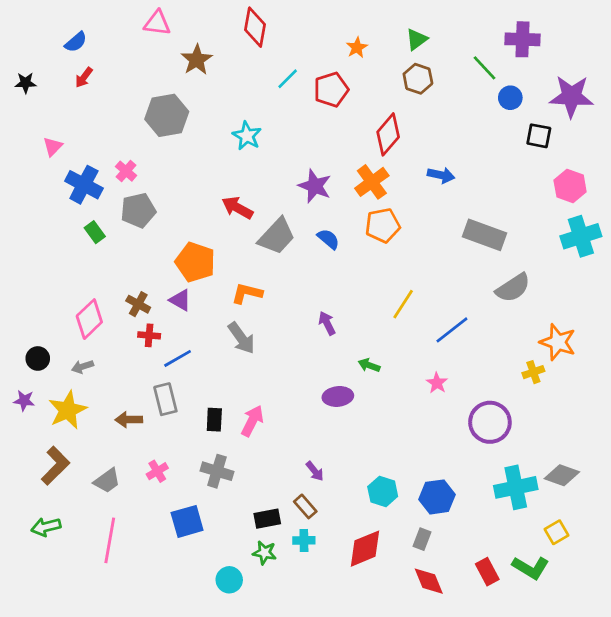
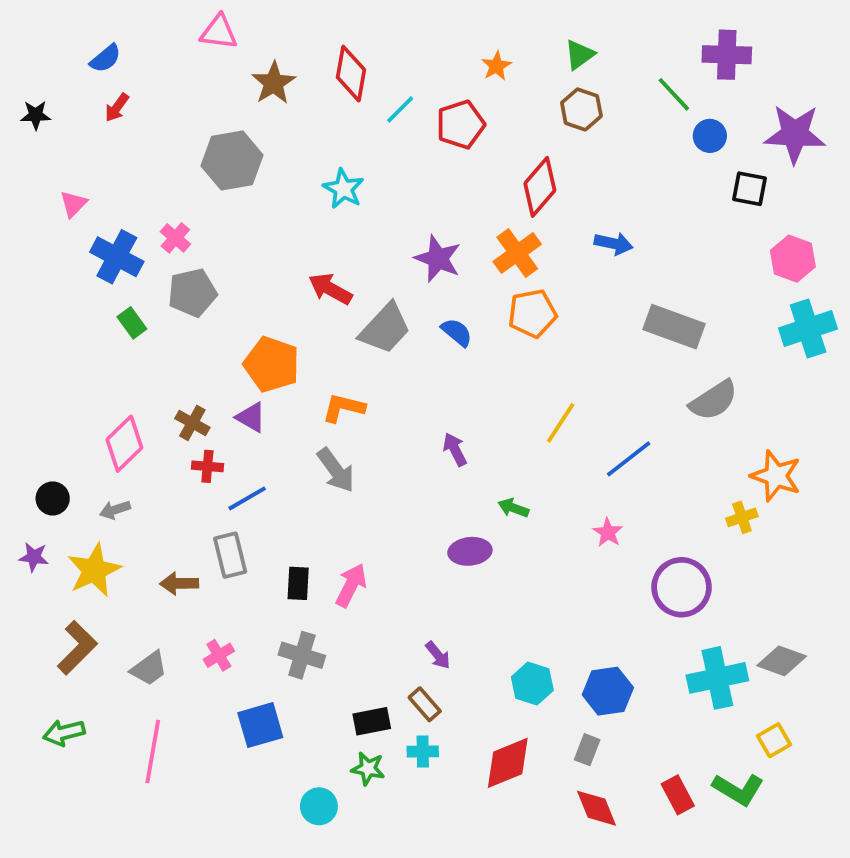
red diamond: (255, 27) -> (351, 74), moved

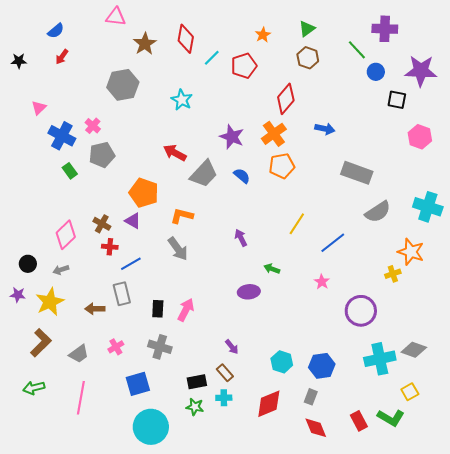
cyan cross: (808, 329) -> (428, 207), moved, turned 36
cyan circle: (319, 806) -> (151, 427), moved, size x1.8

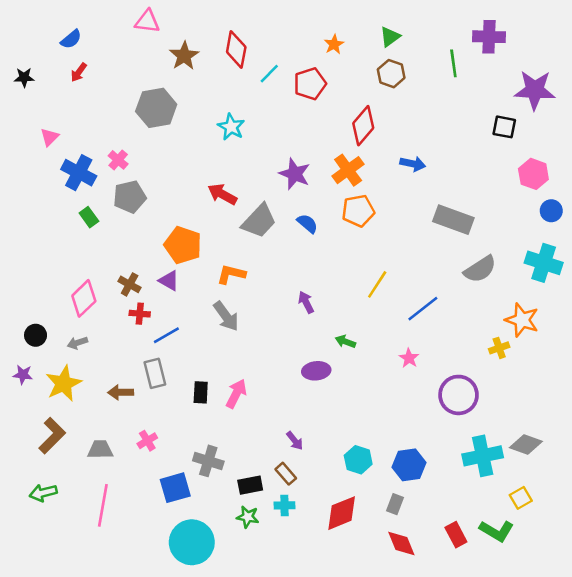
green line: (357, 50) -> (453, 63), turned 35
blue circle: (376, 72) -> (551, 211), moved
gray cross: (160, 347) -> (208, 461), moved
gray trapezoid: (79, 354) -> (100, 450), turned -145

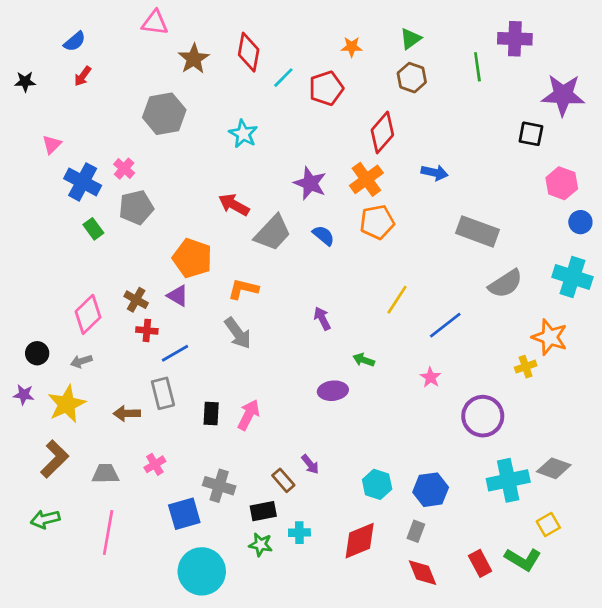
orange star: (334, 44) -> (352, 47), turned 30
brown rectangle: (286, 474) -> (283, 480), moved

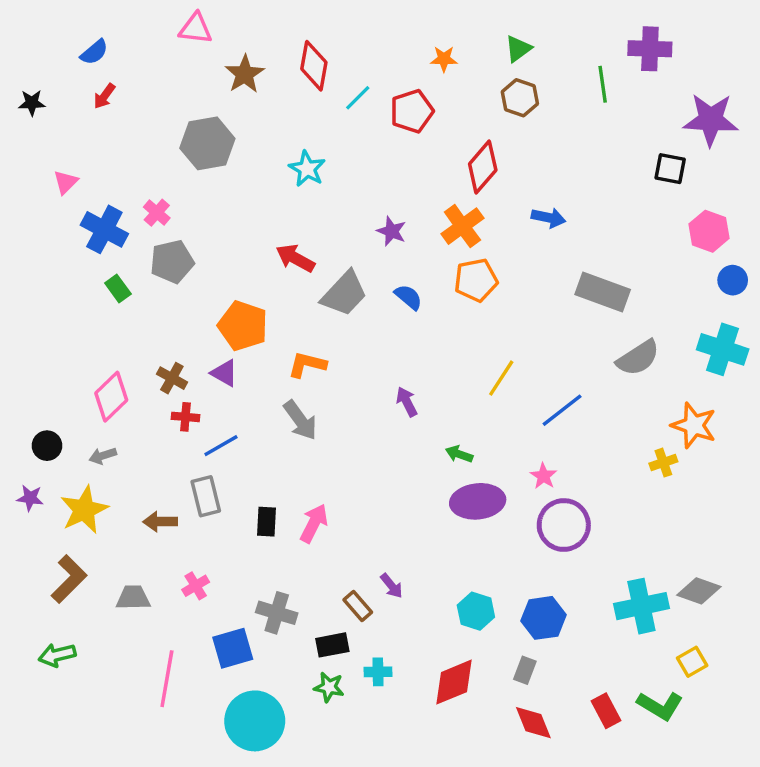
purple star: (310, 183) -> (392, 231), size x0.7
purple ellipse: (333, 391) -> (478, 501), moved, size x1.4
purple circle: (483, 416) -> (564, 525), moved
pink line: (108, 533) -> (167, 679), moved

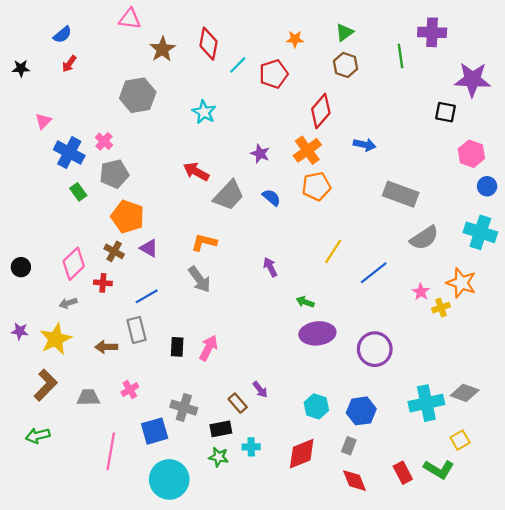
orange pentagon: (243, 326) -> (128, 217), moved
red cross: (185, 417) -> (103, 283), moved
black circle: (47, 446) -> (21, 267), moved
pink star: (544, 476) -> (421, 292), moved

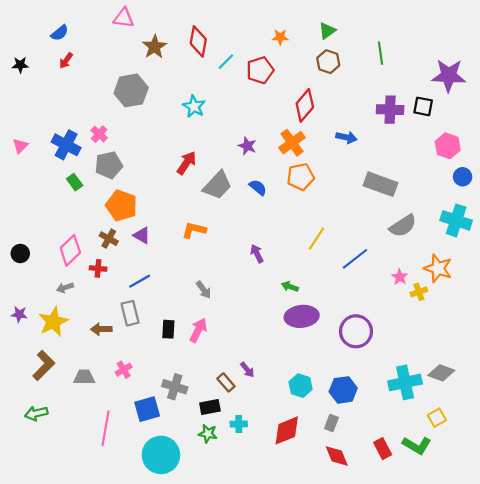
purple cross: (432, 32) -> (390, 110), moved
pink triangle: (43, 121) -> (20, 146), moved
red arrow: (196, 172) -> (187, 163), turned 95
gray arrow: (200, 279) -> (204, 290), moved, size x0.7

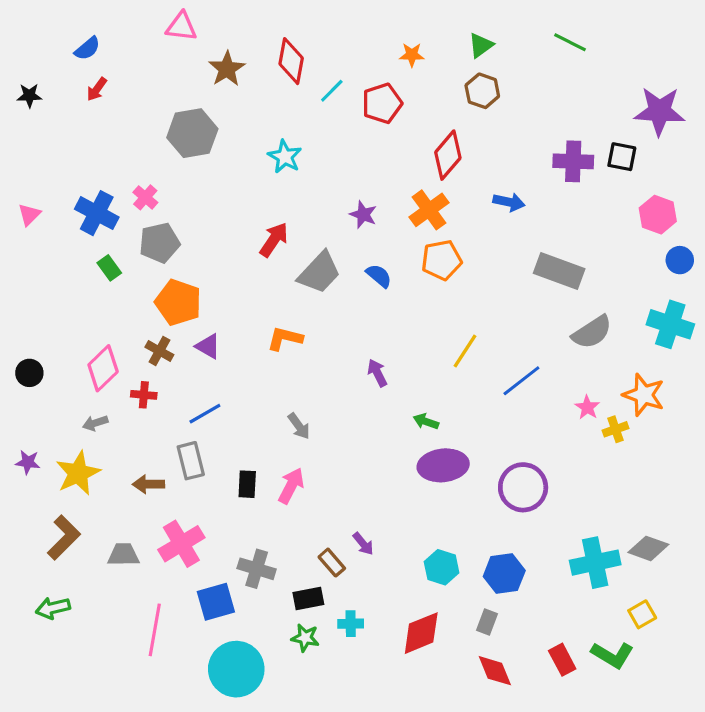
green line: (380, 53) -> (570, 42), moved, turned -55
pink cross: (124, 370) -> (181, 544), size x1.8

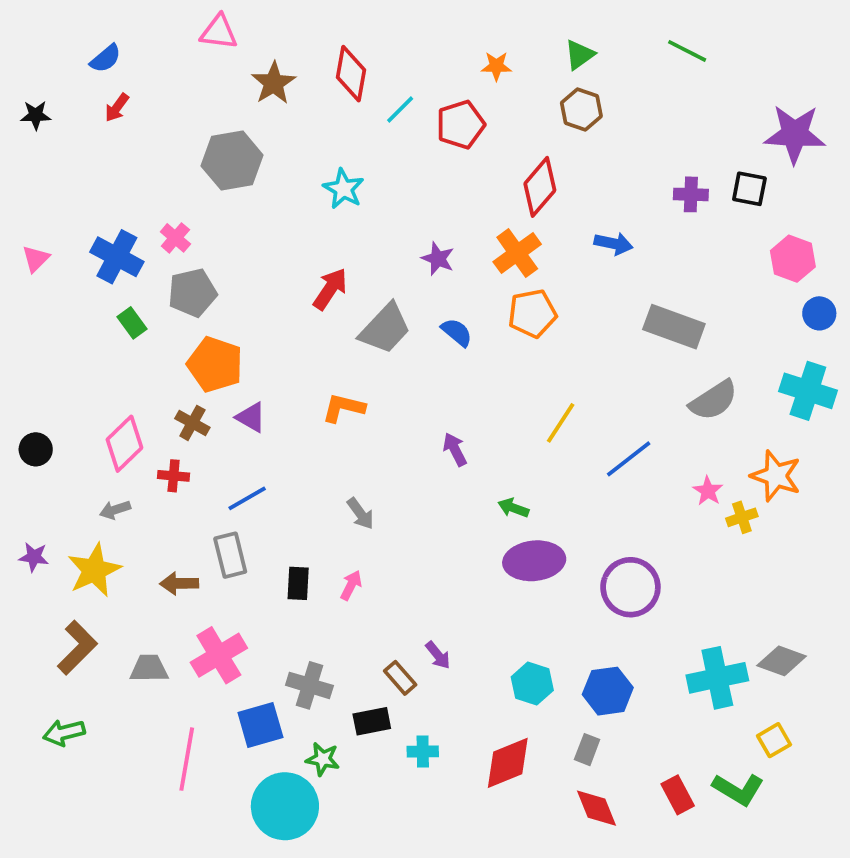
purple cross: (573, 161) -> (691, 194), size x0.7
pink arrow: (291, 486) -> (351, 585), size x0.7
green star: (305, 638) -> (323, 759), moved

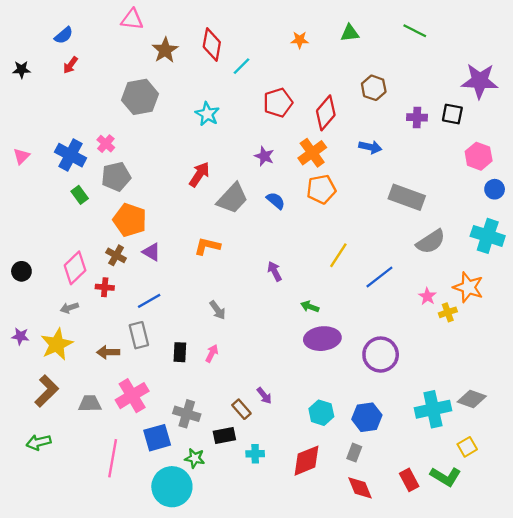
green triangle: (579, 55) -> (350, 33), turned 30
brown hexagon: (581, 109) -> (374, 88), moved
red pentagon: (461, 125) -> (278, 103), moved

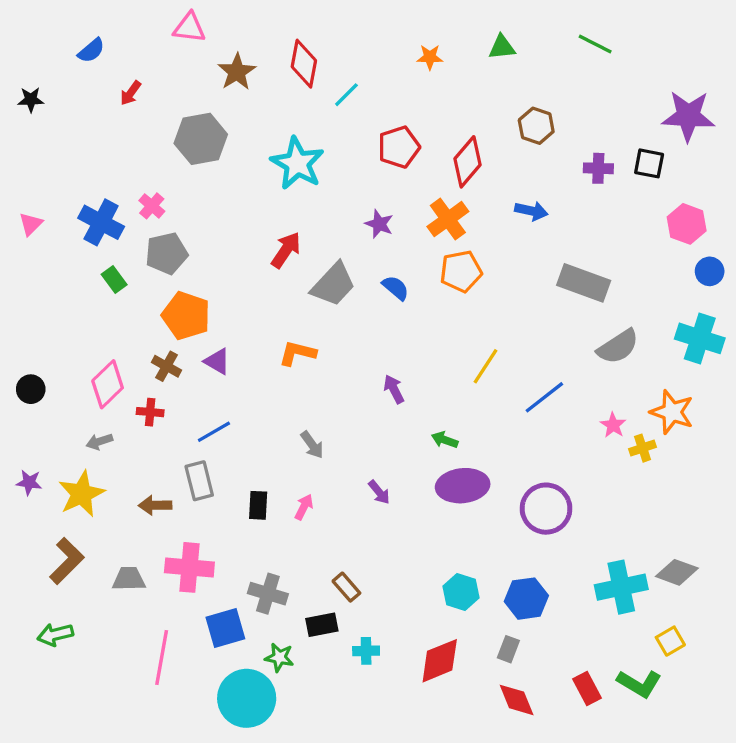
red arrow: (70, 65) -> (131, 93), moved
cyan star: (207, 114) -> (297, 163), size x1.5
pink cross: (132, 396) -> (189, 567), turned 36
purple arrow: (264, 396) -> (379, 492), moved

